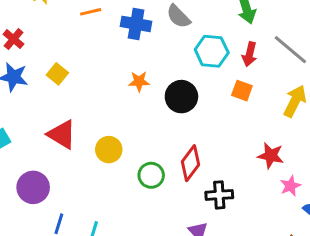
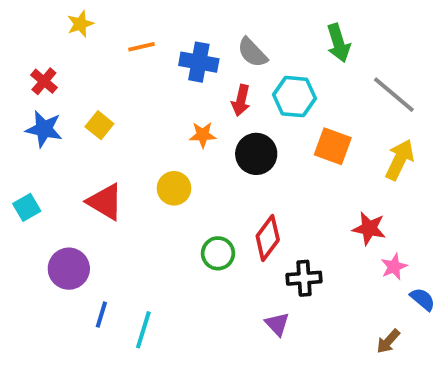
red arrow: (250, 54) -> (241, 100), moved
orange square: (242, 91) -> (333, 146), size x1.4
yellow circle: (109, 150) -> (174, 188), moved

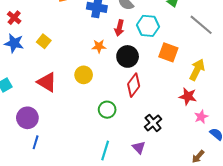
yellow arrow: (400, 160) -> (197, 70), moved
red diamond: (268, 238) -> (134, 85), moved
black cross: (304, 278) -> (153, 123), turned -36
blue line: (101, 315) -> (36, 142), moved
cyan line: (143, 330) -> (105, 150), moved

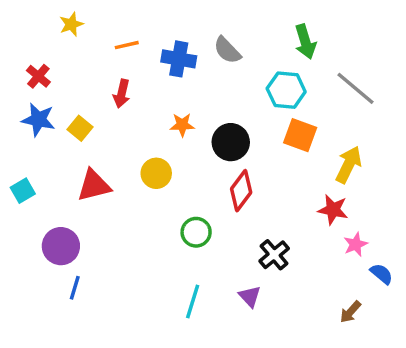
cyan hexagon: (148, 26) -> (286, 90), moved
red arrow: (119, 28) -> (122, 94), moved
yellow square: (44, 41) -> (80, 128), moved
red triangle: (47, 82) -> (94, 185), turned -45

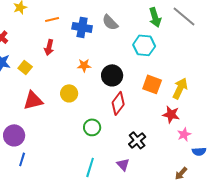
gray line: (356, 88) -> (184, 16), moved
orange square: (300, 135) -> (152, 84), moved
blue semicircle: (382, 274) -> (199, 151), turned 136

